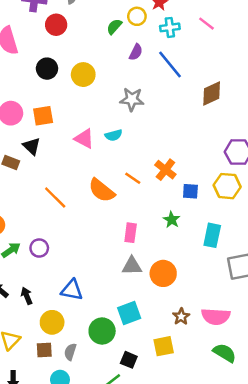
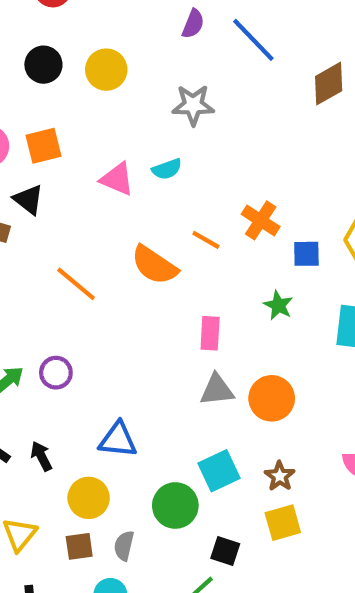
brown star: (181, 317) -> (280, 476), moved

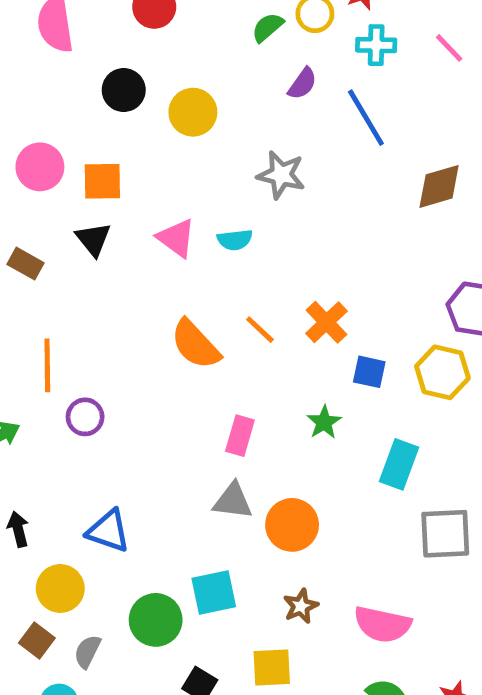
black triangle: (29, 200) -> (93, 239), moved
orange line: (76, 284) -> (47, 365), moved, turned 36
purple circle: (56, 373) -> (85, 417), moved
brown star: (280, 476) -> (301, 606), moved
brown square: (79, 546) -> (37, 640), turned 32

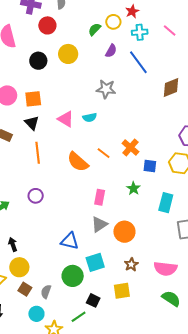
yellow circle: (193, 112) -> (68, 54), moved
orange line: (47, 365) -> (38, 153), moved
gray triangle: (233, 501) -> (99, 224), turned -36
blue triangle: (108, 531) -> (70, 241), moved
yellow circle: (60, 588) -> (19, 267), moved

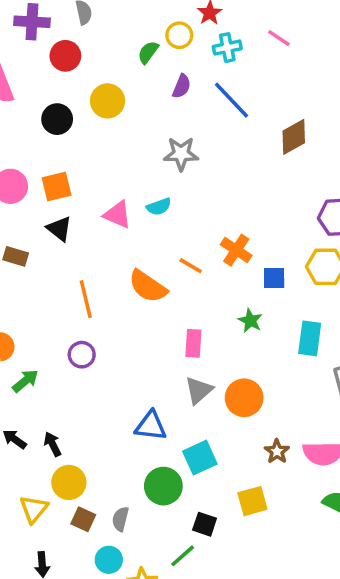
orange line: (38, 153) -> (86, 299), moved
brown star: (131, 264) -> (277, 451), moved

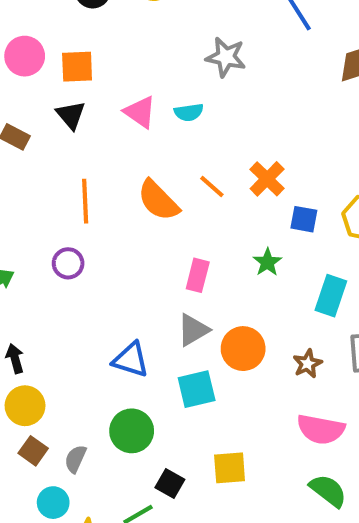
brown star: (277, 451) -> (307, 364), moved
cyan square: (200, 458) -> (197, 389), moved

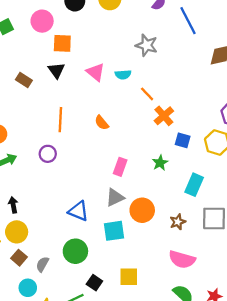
pink circle: (25, 56) -> (42, 21), moved
orange line: (212, 187) -> (147, 94), moved
orange semicircle: (158, 200) -> (102, 123), size x0.6

